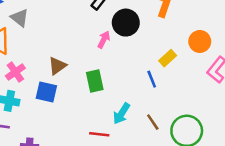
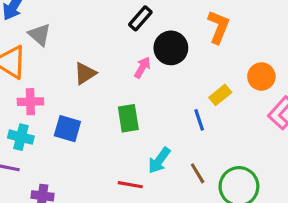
brown triangle: (57, 66) -> (85, 73), moved
pink cross: (15, 72) -> (30, 102), turned 30

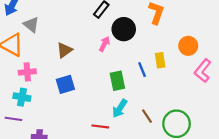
yellow rectangle: (220, 95) -> (160, 60), turned -56
green rectangle: (128, 118) -> (117, 81), moved
blue line: (199, 120) -> (142, 70), moved
blue square: (67, 129) -> (65, 84), moved, turned -30

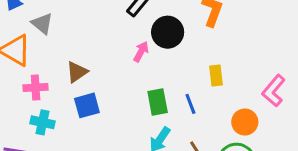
orange circle: (188, 46) -> (245, 122), moved
brown triangle: (64, 50) -> (77, 72), moved
blue line: (142, 70) -> (190, 104), moved
cyan cross: (22, 97) -> (43, 122), moved

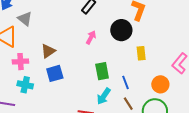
black circle: (168, 32) -> (121, 30), moved
blue line: (190, 104) -> (125, 82), moved

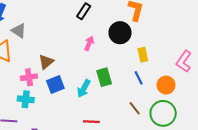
pink cross: (20, 62) -> (29, 77), moved
blue line: (125, 82) -> (139, 78), moved
cyan arrow: (104, 96) -> (84, 89), moved

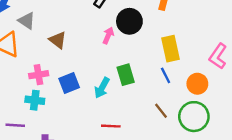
black circle: (120, 33) -> (129, 21), moved
yellow rectangle: (143, 55) -> (170, 49), size x1.5
brown triangle: (46, 62) -> (58, 40), moved, turned -42

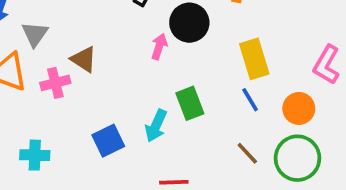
gray triangle: (27, 21) -> (35, 34), turned 36
pink cross: (39, 75) -> (55, 83), moved
blue square: (69, 83) -> (108, 141), moved
cyan cross: (35, 100) -> (35, 155), moved

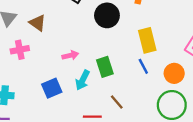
pink arrow: (159, 46) -> (70, 55), moved, turned 56
brown triangle: (84, 59) -> (38, 23), moved
brown line: (247, 153) -> (117, 102), moved

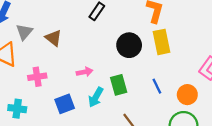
black circle: (107, 15) -> (129, 45), moved
yellow rectangle: (147, 40) -> (161, 42), moved
pink cross: (20, 50) -> (37, 77), moved

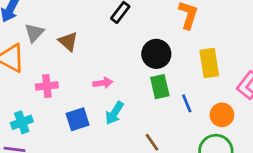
yellow rectangle: (161, 42) -> (209, 63), moved
green rectangle: (119, 85) -> (160, 87), moved
cyan cross: (17, 109) -> (22, 122), turned -30

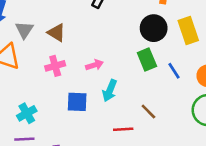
black circle: (156, 54) -> (154, 28), moved
pink cross: (47, 86) -> (55, 66), moved
blue square: (78, 119) -> (77, 102), turned 30

